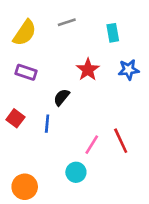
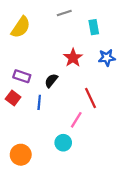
gray line: (67, 22) -> (64, 13), moved
purple rectangle: (26, 72) -> (22, 76), moved
red line: (121, 141) -> (90, 98), moved

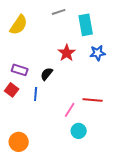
cyan rectangle: (94, 27) -> (86, 25), size x1.5
red line: (90, 98) -> (93, 100), moved, turned -60
cyan circle: (63, 143) -> (79, 131), moved

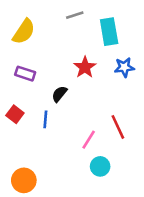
purple rectangle: (20, 70) -> (25, 74), moved
red line: (93, 100) -> (118, 127), turned 60

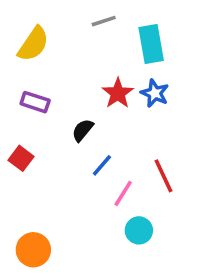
blue star: (124, 67) -> (155, 93), moved, turned 30
blue line: (45, 119) -> (102, 165), moved, turned 36

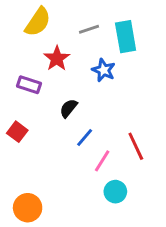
gray line: (104, 21) -> (89, 29), moved
yellow semicircle: (33, 44) -> (38, 22), moved
red star: (118, 93) -> (57, 58), moved
blue star: (155, 93) -> (104, 70), moved

